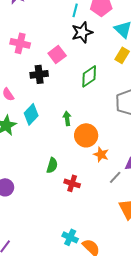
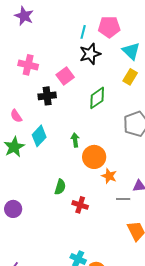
gray line: (115, 177) -> (123, 199), turned 48

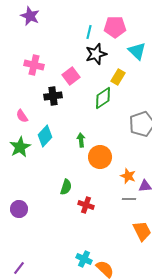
yellow rectangle: (130, 77) -> (118, 77), moved
orange star: (109, 176) -> (128, 176), moved

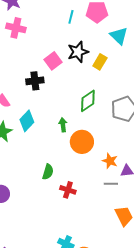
black star: (96, 54) -> (78, 52), moved
pink cross: (34, 65) -> (16, 28), moved
green diamond: (103, 98) -> (88, 101), moved

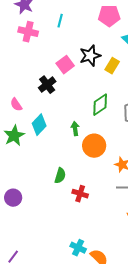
cyan line: (71, 17) -> (60, 21), moved
black cross: (35, 81) -> (47, 85), turned -30

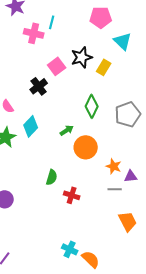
pink cross: (28, 32) -> (34, 33), moved
green diamond: (100, 105) -> (92, 106), turned -30
green arrow: (75, 129) -> (67, 130), turned 64

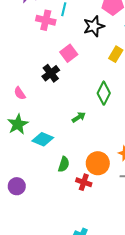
black star: (82, 57) -> (94, 26), moved
cyan diamond: (31, 126) -> (43, 139), moved, turned 70
orange circle: (86, 147) -> (98, 163), moved

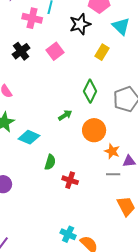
black cross: (51, 73) -> (21, 51), moved
orange circle: (98, 163) -> (94, 130), moved

